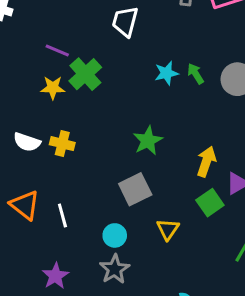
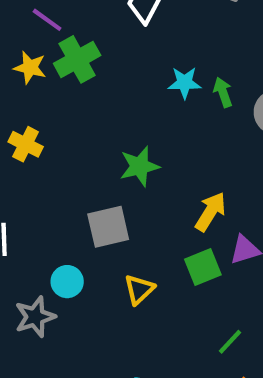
gray star: (115, 269) -> (35, 317), moved

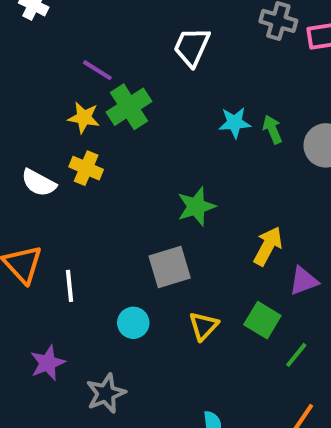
yellow cross: (26, 144) -> (86, 168), moved
green square: (203, 267) -> (262, 320), moved, turned -33
gray star: (35, 317) -> (106, 393), moved
green line: (230, 342) -> (296, 355), moved

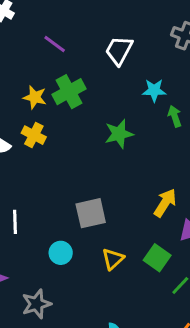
purple line: (97, 70) -> (55, 44), moved
cyan star: (235, 123) -> (154, 90), moved
green star: (196, 206) -> (119, 134), moved

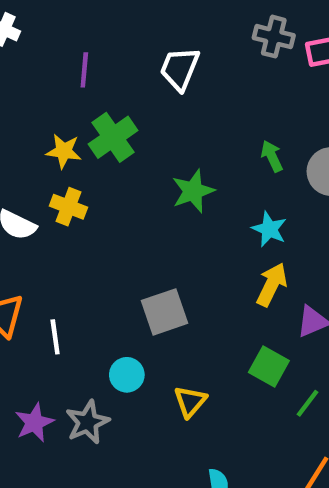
purple line: (55, 44) -> (84, 70), turned 65
cyan star: (154, 90) -> (269, 229), moved, turned 30
yellow triangle: (113, 259) -> (190, 401), moved
gray star: (36, 304) -> (88, 422), moved

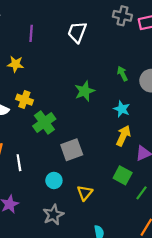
green cross: (113, 137) -> (44, 122), moved
yellow star: (64, 151) -> (15, 64), moved
gray star: (88, 422) -> (53, 215), moved

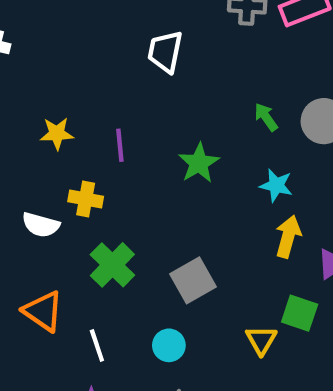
purple line: (31, 33) -> (120, 145), moved
green cross: (44, 122) -> (112, 265), moved
white line: (19, 163) -> (97, 346), moved
yellow triangle: (85, 193) -> (261, 340), moved

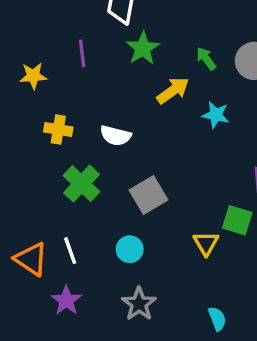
purple line: (120, 145) -> (82, 53), moved
green star: (199, 163) -> (143, 48), moved
white semicircle: (41, 225) -> (116, 136), moved
yellow arrow: (288, 237) -> (173, 91), moved, turned 40
orange triangle: (43, 311) -> (31, 259), moved

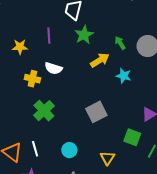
white semicircle: (116, 136) -> (53, 68), moved
gray square: (149, 195) -> (96, 112), moved
yellow triangle: (206, 243) -> (107, 158), moved

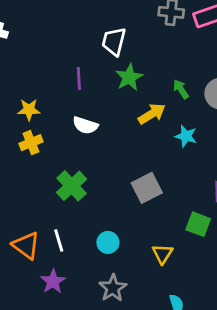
yellow star: (20, 47) -> (29, 110), moved
yellow cross: (32, 79) -> (31, 143), moved, turned -35

